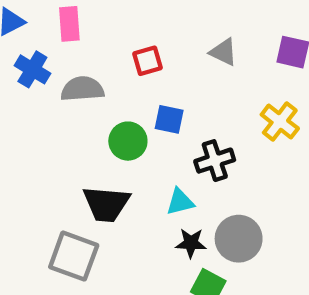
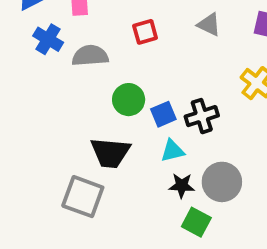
blue square: (169, 119) -> (163, 114), moved, turned -35

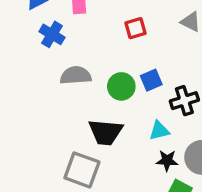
gray semicircle: (90, 56) -> (76, 75), moved
blue square: (163, 114) -> (151, 80), moved

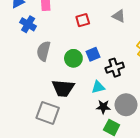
gray semicircle: (76, 75) -> (44, 51), turned -72

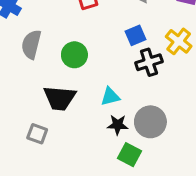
blue square: (93, 54) -> (136, 35), moved
black cross: (115, 68) -> (149, 62), moved
gray square: (48, 113) -> (37, 134), size x0.6

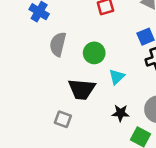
cyan triangle: (110, 97) -> (117, 77), moved, turned -30
black star: (118, 125) -> (120, 113), moved

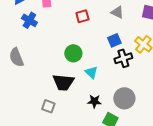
gray semicircle: (58, 44) -> (16, 57), moved, turned -36
cyan triangle: (117, 77) -> (91, 72), turned -32

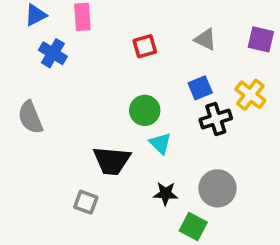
green circle: (73, 53) -> (145, 110), moved

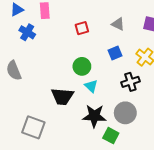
black cross: (216, 119) -> (130, 82), moved
black star: (166, 194) -> (94, 116), size x1.6
gray square: (86, 202) -> (33, 127), moved, size x1.6

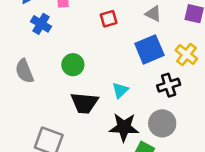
blue square: (115, 53) -> (149, 49), size x1.6
green circle: (82, 66) -> (73, 65), moved
cyan triangle: (91, 86) -> (120, 90), turned 32

